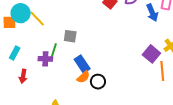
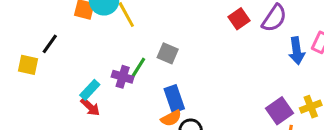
cyan rectangle: (15, 53) -> (90, 90), moved
red arrow: (23, 76) -> (90, 107), moved, turned -72

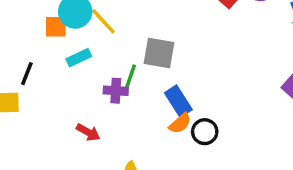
gray square: (168, 53) -> (159, 53), size x1.4
cyan rectangle: (90, 90) -> (79, 58), moved, turned 35

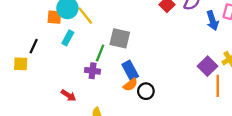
cyan rectangle: (79, 58) -> (68, 38), turned -40
purple cross: (116, 91) -> (93, 71), moved
red arrow: (88, 132) -> (69, 95), moved

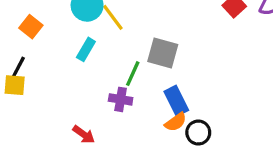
orange square: (54, 17) -> (31, 27), moved, turned 32
black line: (34, 46) -> (18, 67), moved

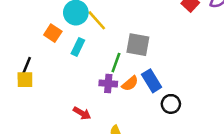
orange square: (31, 27) -> (53, 33), moved
orange semicircle: (176, 122) -> (130, 83), moved

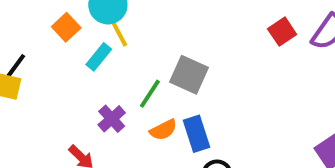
yellow line: (97, 20) -> (117, 30), moved
purple cross: (108, 83) -> (112, 119), moved, turned 30

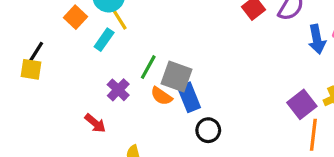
gray square: (189, 75) -> (177, 76), moved
orange semicircle: (163, 130) -> (161, 96), turned 65

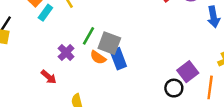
cyan rectangle: (104, 40) -> (45, 13), moved
purple square: (302, 104) -> (188, 72), moved
black circle: (208, 130) -> (174, 88), moved

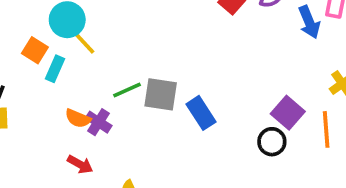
green line: (88, 36) -> (127, 90), turned 48
orange semicircle: (98, 57) -> (78, 118), moved
blue rectangle: (118, 59) -> (201, 113), moved

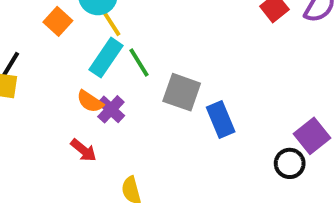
cyan rectangle: (55, 69) -> (106, 58), moved, size x1.4
green line: (127, 90) -> (139, 63), moved, turned 72

